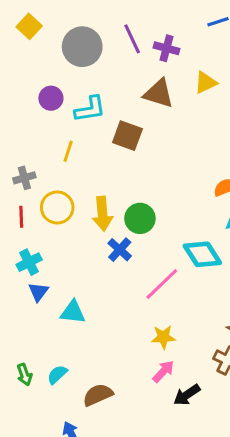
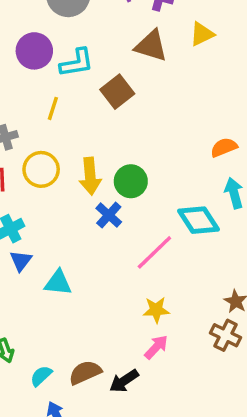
purple circle: (51, 98) -> (34, 51), size x1.4
brown square: (127, 136) -> (117, 92), turned 32
cyan semicircle: (57, 375) -> (41, 376), moved
black arrow: (187, 395) -> (124, 381), moved

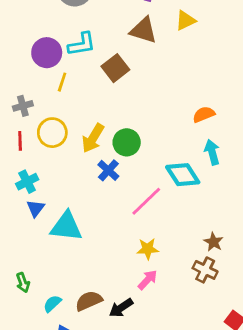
purple circle: (34, 51) -> (47, 53), moved
yellow arrow: (90, 176) -> (93, 138), turned 36
cyan triangle: (58, 283) -> (66, 226), size x1.4

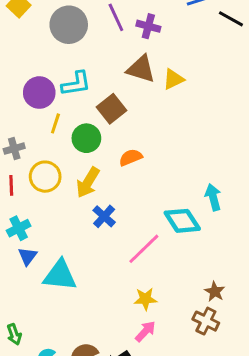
yellow triangle: (185, 20) -> (173, 79), moved
orange semicircle: (204, 114) -> (131, 157), moved
green circle: (127, 142) -> (86, 138), moved

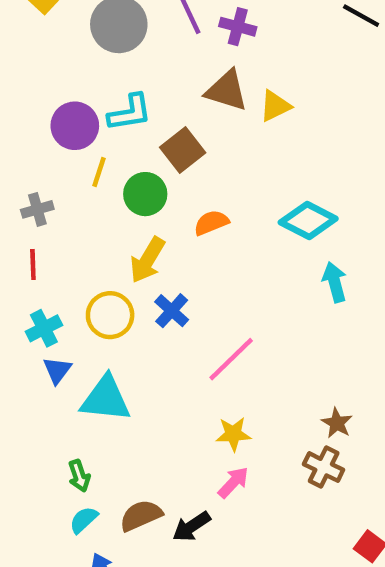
yellow circle: (45, 177) -> (110, 315), moved
cyan diamond: (182, 221) -> (308, 220), moved, turned -30
green arrow: (14, 334) -> (79, 476), moved

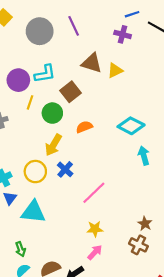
purple cross: (238, 27) -> (123, 34), moved

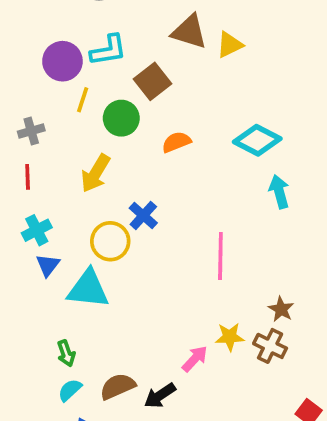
yellow arrow: (53, 145) -> (96, 173), moved
yellow circle: (35, 172) -> (110, 241), moved
pink line: (94, 193) -> (220, 256), moved, turned -45
yellow star: (95, 229) -> (230, 337), moved

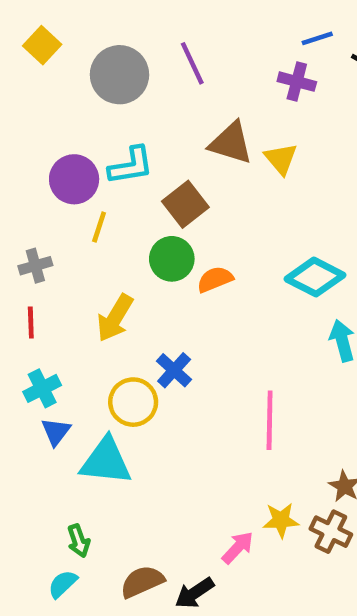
yellow triangle: (230, 45) -> (281, 159), turned -44
green circle: (121, 118) -> (172, 259), moved
cyan semicircle: (70, 390) -> (63, 584), moved

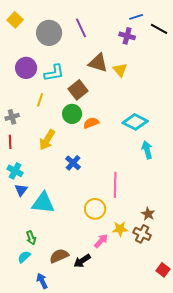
purple circle: (74, 179) -> (26, 68), moved
cyan cross: (42, 388) -> (15, 171), turned -35
yellow circle: (133, 402) -> (95, 209), moved

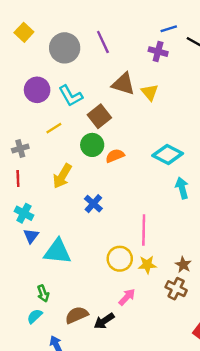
cyan L-shape: (54, 73) -> (71, 96), turned 70
yellow line: (40, 100) -> (54, 128), turned 40
yellow star: (120, 229) -> (147, 265), moved

